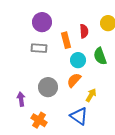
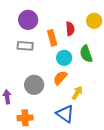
orange cross: (39, 120) -> (25, 118), turned -35

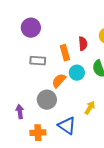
purple circle: (28, 20) -> (31, 28), moved
orange semicircle: (60, 78) -> (59, 81), moved
blue triangle: (65, 114) -> (67, 126), moved

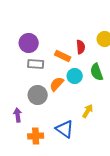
purple circle: (31, 28) -> (29, 43), moved
orange rectangle: (65, 53) -> (63, 56), turned -49
gray circle: (47, 100) -> (38, 95), moved

